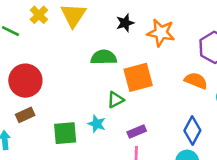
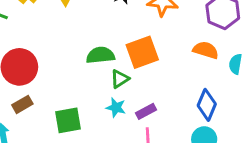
green semicircle: (104, 57) -> (100, 55), moved
cyan star: (97, 124) -> (116, 108), moved

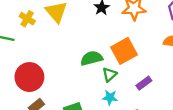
purple rectangle: (146, 111) -> (144, 83), moved

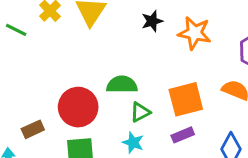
orange square: (124, 51) -> (186, 99), moved
red circle: (29, 77) -> (78, 107), moved

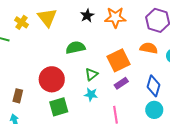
green semicircle: (122, 85) -> (75, 47), moved
brown rectangle: (33, 129) -> (18, 96), moved, turned -40

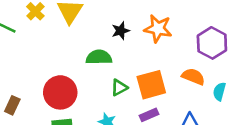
black star: (87, 16) -> (121, 31), moved
green triangle: (91, 74) -> (119, 88), moved

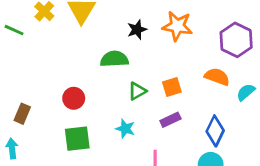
orange square: (151, 85) -> (172, 87), size x0.6
red circle: (60, 92) -> (74, 98), size x0.6
cyan semicircle: (219, 92) -> (246, 92), turned 36

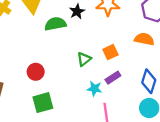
green semicircle: (114, 59) -> (55, 24), moved
cyan star: (125, 129) -> (95, 89), moved

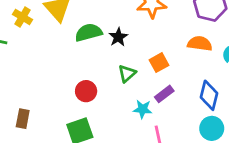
black star: (77, 12) -> (118, 37), moved
red circle: (36, 72) -> (86, 91), moved

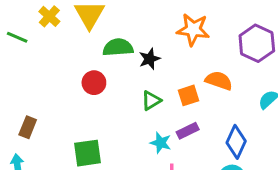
orange semicircle: (200, 44) -> (219, 81), moved
red circle: (86, 91) -> (94, 83), moved

